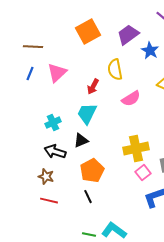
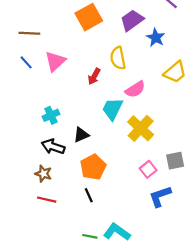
blue line: (30, 74) -> (26, 62), turned -64
cyan trapezoid: (87, 114) -> (112, 109), moved
yellow cross: (136, 149) -> (141, 128), moved, turned -35

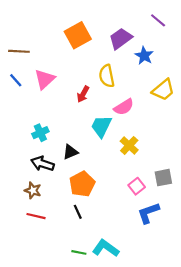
yellow cross: (141, 128) -> (129, 145), size x0.7

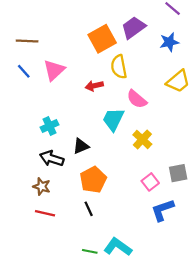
orange square: (78, 35) -> (102, 39), moved
blue star: (144, 56) -> (169, 42), moved, turned 30
red arrow: (83, 94) -> (94, 86), turned 49
pink semicircle: (124, 107) -> (137, 99), turned 72

